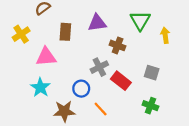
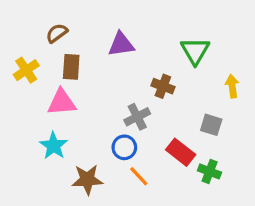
purple triangle: (97, 23) -> (121, 44), moved
brown rectangle: (65, 32) -> (71, 67), moved
yellow arrow: (165, 35) -> (232, 86), moved
red rectangle: (121, 81) -> (181, 152), moved
blue circle: (81, 89) -> (124, 147), moved

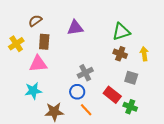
green triangle: (195, 51) -> (121, 32), turned 42
brown cross: (163, 86) -> (120, 54), moved
cyan star: (54, 146) -> (33, 91), turned 30

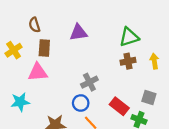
brown semicircle: (35, 21) -> (34, 25), turned -72
brown cross: (120, 54) -> (128, 61), turned -32
gray square: (131, 78) -> (149, 98), moved
cyan star: (33, 91) -> (20, 102), moved

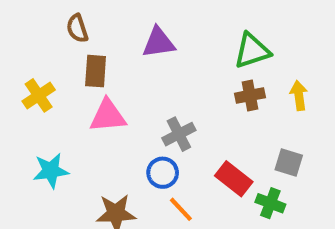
yellow cross: (14, 50) -> (39, 95), moved
pink triangle: (38, 72) -> (108, 116), moved

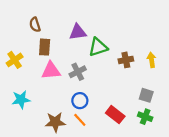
green triangle: (252, 51) -> (98, 47), moved
gray cross: (179, 134) -> (78, 72), moved
red rectangle: (234, 179) -> (115, 115), moved
green cross: (270, 203) -> (145, 117), moved
orange line: (181, 209) -> (80, 120), moved

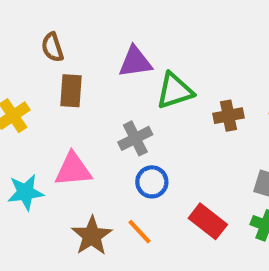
pink triangle: (51, 71) -> (73, 169), moved
blue circle: (80, 101) -> (152, 182), moved
brown star: (55, 122) -> (92, 236), turned -30

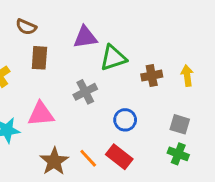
brown semicircle: (52, 47) -> (26, 27), turned -48
blue circle: (152, 182) -> (125, 120), moved
red rectangle: (208, 221) -> (119, 157), moved

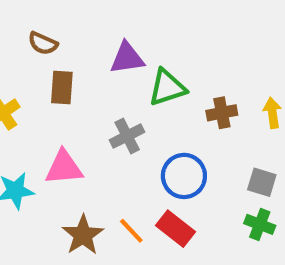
blue circle: (125, 120) -> (184, 176), size x1.4

